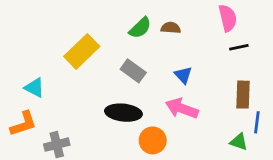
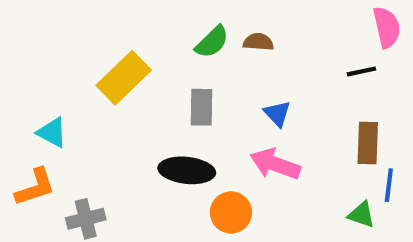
pink semicircle: (228, 18) -> (387, 27), moved
gray rectangle: (133, 71) -> (201, 107), turned 55

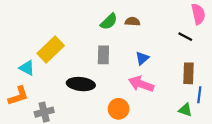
black line: (361, 71) -> (185, 37), turned 40
yellow rectangle: (124, 78) -> (51, 50), moved
blue triangle: (277, 114) -> (142, 58), turned 32
black ellipse: (187, 170) -> (81, 84), moved

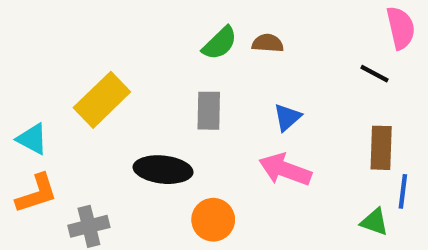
cyan triangle: (27, 68) -> (32, 139), moved
orange circle: (119, 109) -> (213, 220), moved

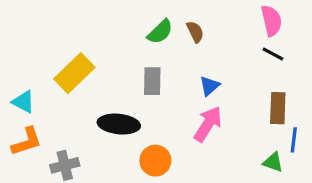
pink semicircle: (401, 28) -> (271, 21), moved
brown semicircle: (268, 43) -> (195, 32), turned 60
pink arrow: (285, 170) -> (208, 124), turned 102

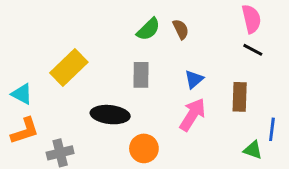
brown rectangle: (278, 108) -> (240, 97), moved

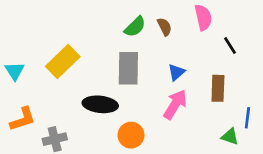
pink semicircle: (251, 19) -> (203, 17), moved
black line: (253, 50) -> (230, 45), turned 30
gray rectangle: (141, 75) -> (128, 68), size x1.4
cyan triangle: (22, 94) -> (15, 71), moved, turned 30

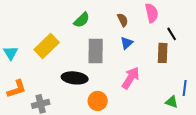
green semicircle: (135, 27) -> (82, 20), moved
blue triangle: (176, 72) -> (127, 43), moved
brown rectangle: (218, 88) -> (163, 53), moved

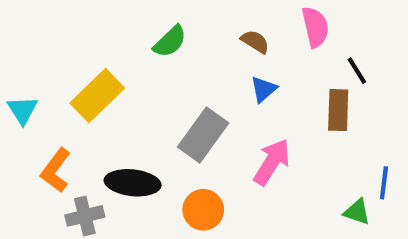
brown semicircle: (123, 20) -> (255, 41), turned -32
gray rectangle: (96, 51) -> (203, 135), moved, turned 35
black ellipse: (75, 78) -> (133, 183), moved
orange L-shape: (17, 89) -> (56, 170), moved, turned 145

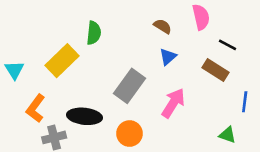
green semicircle: (170, 41) -> (94, 33), moved, turned -40
black line: (357, 71) -> (227, 45), turned -30
brown rectangle: (338, 110) -> (216, 70), turned -60
blue line: (384, 183) -> (245, 102), moved

